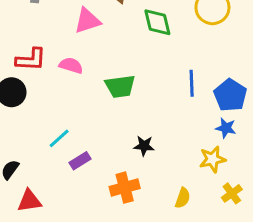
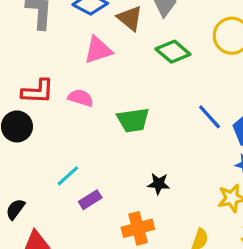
green diamond: (157, 22) -> (173, 52), turned -36
blue line: (192, 83) -> (210, 117), turned -40

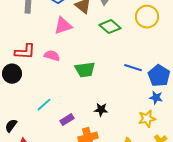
blue line: (210, 117) -> (133, 68), turned -30
purple rectangle: (90, 200) -> (67, 120), moved

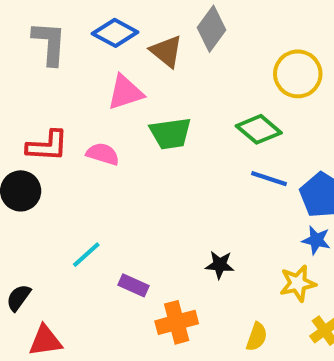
green diamond: (110, 27) -> (259, 129), moved
green trapezoid: (85, 70) -> (170, 133), moved
black star: (101, 110) -> (220, 265), moved
purple rectangle: (67, 120) -> (134, 285), turned 56

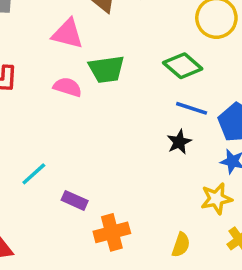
pink triangle: (125, 92) -> (68, 34), turned 32
pink semicircle: (103, 154) -> (68, 87), moved
black star: (220, 265) -> (179, 142), moved, turned -30

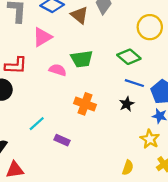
pink triangle: (68, 34) -> (42, 37), moved, turned -45
yellow star: (216, 199) -> (150, 139), turned -30
orange cross: (112, 232) -> (85, 104), moved, turned 35

